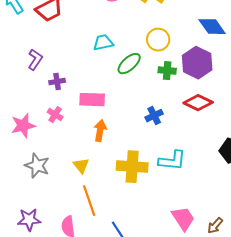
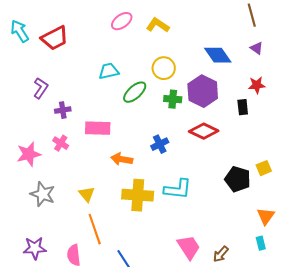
orange arrow: (100, 131) -> (122, 159), moved, turned -90

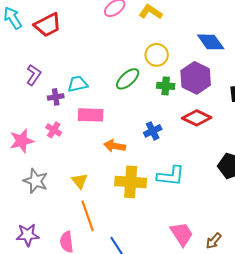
cyan trapezoid: (109, 71) -> (78, 84), moved

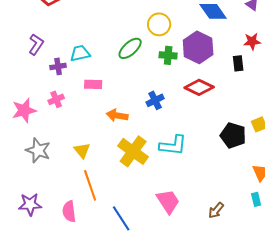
pink rectangle: (91, 115) -> (93, 84), size x0.7
pink cross: (54, 130) -> (56, 99), turned 35
yellow cross: (131, 182) -> (133, 151), turned 32
pink trapezoid: (182, 234) -> (168, 201), moved

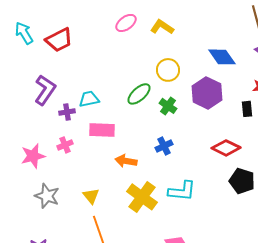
purple L-shape: (36, 44) -> (45, 90), size x1.4
green cross: (168, 55) -> (168, 106), moved, turned 30
pink rectangle: (93, 84) -> (102, 130), size x1.4
red diamond: (199, 87) -> (226, 148), moved

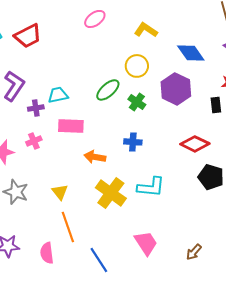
yellow L-shape: (162, 27) -> (146, 30), moved
blue cross: (164, 146) -> (133, 142), turned 30

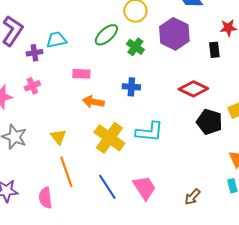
pink rectangle: (71, 126) -> (81, 74), moved, size x0.7
blue line: (99, 260) -> (107, 187), moved

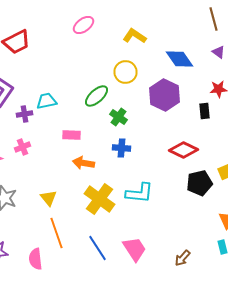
green cross: (135, 47) -> (118, 117), moved
black pentagon: (209, 122) -> (200, 183), turned -30

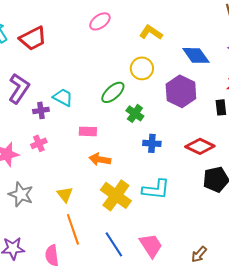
cyan trapezoid: (46, 101) -> (63, 97), turned 40
blue cross: (122, 148) -> (152, 143), moved

